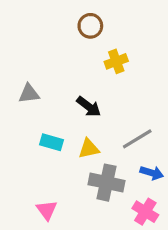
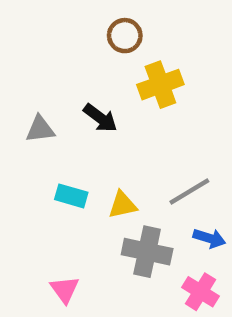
yellow cross: (116, 61) -> (160, 85), size x1.4
black arrow: (89, 107) -> (100, 118), moved

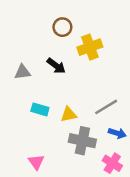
brown circle: (125, 36) -> (62, 27), moved

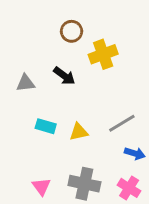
gray cross: (82, 141) -> (84, 184), moved

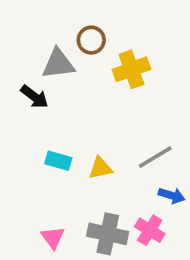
black arrow: (64, 76) -> (35, 97), moved
gray triangle: (26, 83) -> (58, 64), moved, size x1.4
pink cross: (129, 188) -> (150, 230), moved

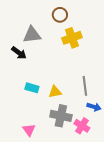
brown circle: (91, 40) -> (60, 15), moved
gray line: (155, 157) -> (85, 86), turned -66
gray cross: (108, 234) -> (61, 116), moved

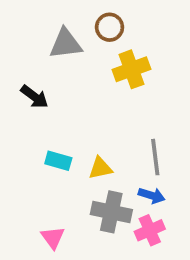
gray triangle: (32, 35) -> (66, 44), moved
blue arrow: (94, 107) -> (152, 196), moved
pink cross: (82, 126) -> (150, 230), turned 35

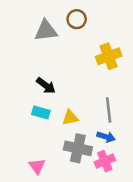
yellow cross: (131, 69) -> (109, 56), moved
black arrow: (35, 97) -> (46, 86), moved

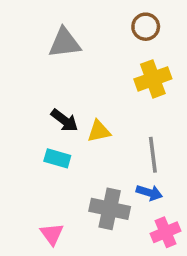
brown circle: (77, 19) -> (146, 27), moved
yellow triangle: (70, 118) -> (99, 131), moved
pink cross: (105, 161) -> (166, 232), moved

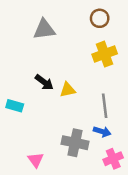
cyan rectangle: (57, 158) -> (15, 106), moved

